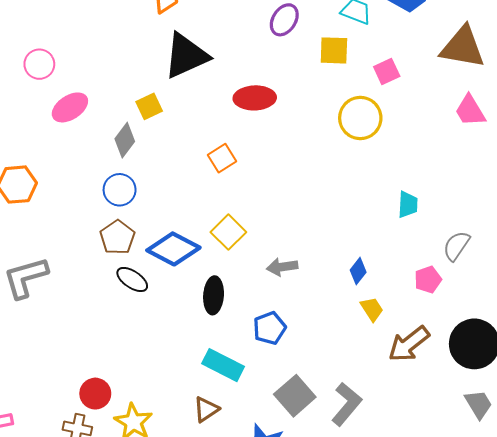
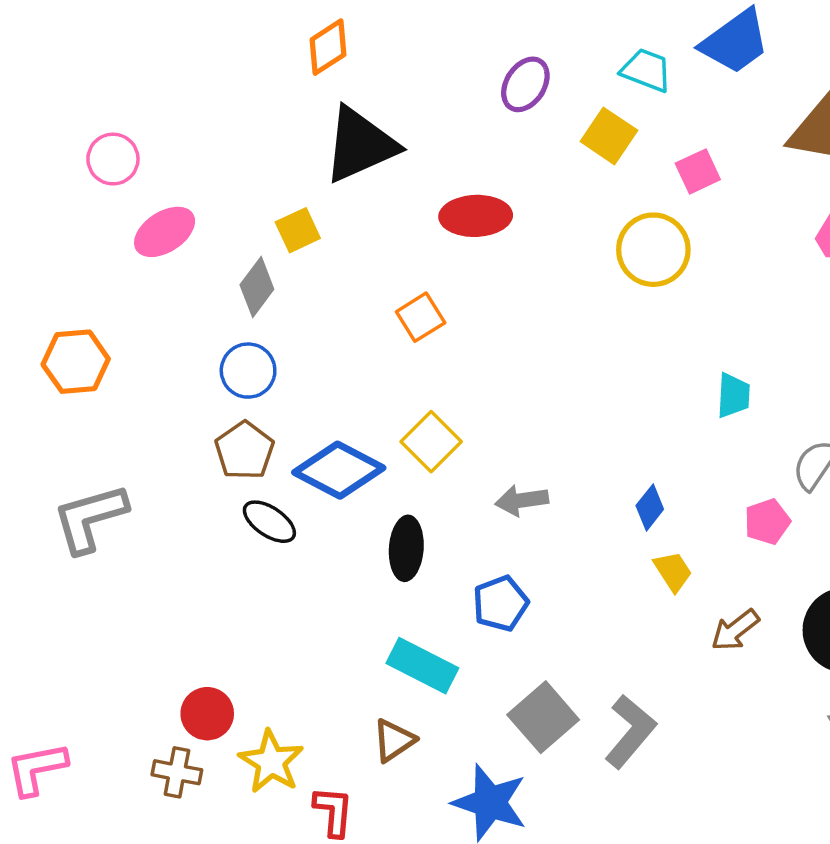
yellow square: (334, 50) -> (609, 136), turned 32
brown arrow: (409, 344) -> (735, 630), size x0.7

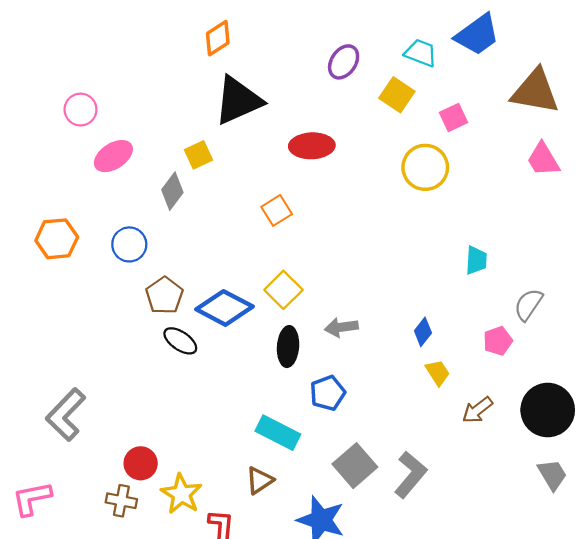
blue circle: (248, 371) -> (129, 244), moved
gray L-shape: (90, 518) -> (66, 415), moved, turned -30
black ellipse: (406, 548) -> (288, 347), moved

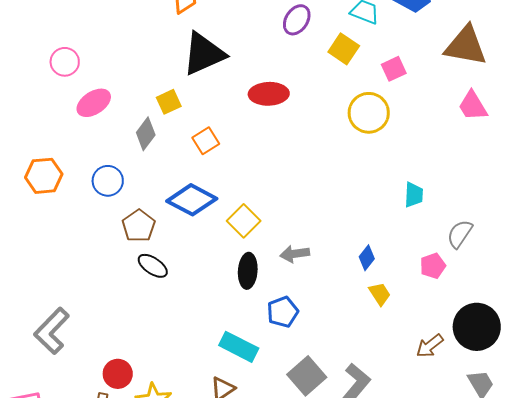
orange square: (277, 210) -> (206, 141), moved
blue diamond: (225, 308) -> (192, 200), moved
brown arrow: (477, 410) -> (430, 346), moved

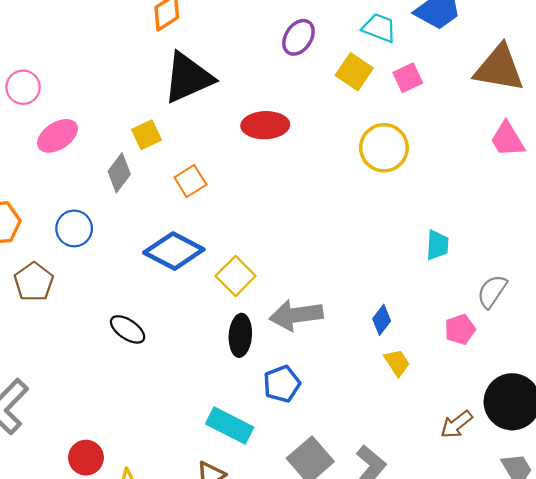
pink square: (394, 69) -> (408, 78), moved
brown pentagon: (139, 226) -> (34, 282), moved
gray arrow: (295, 254) -> (296, 315), size x1.5

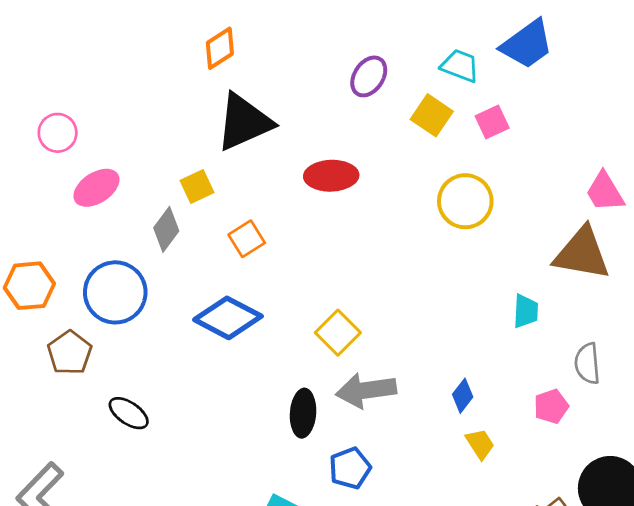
brown triangle: (499, 68) -> (582, 254), moved
blue circle: (74, 228) -> (115, 292), size x1.5
yellow square: (236, 276) -> (338, 333), moved
gray semicircle: (492, 291) -> (587, 363), turned -39
black ellipse: (128, 329) -> (129, 413), moved

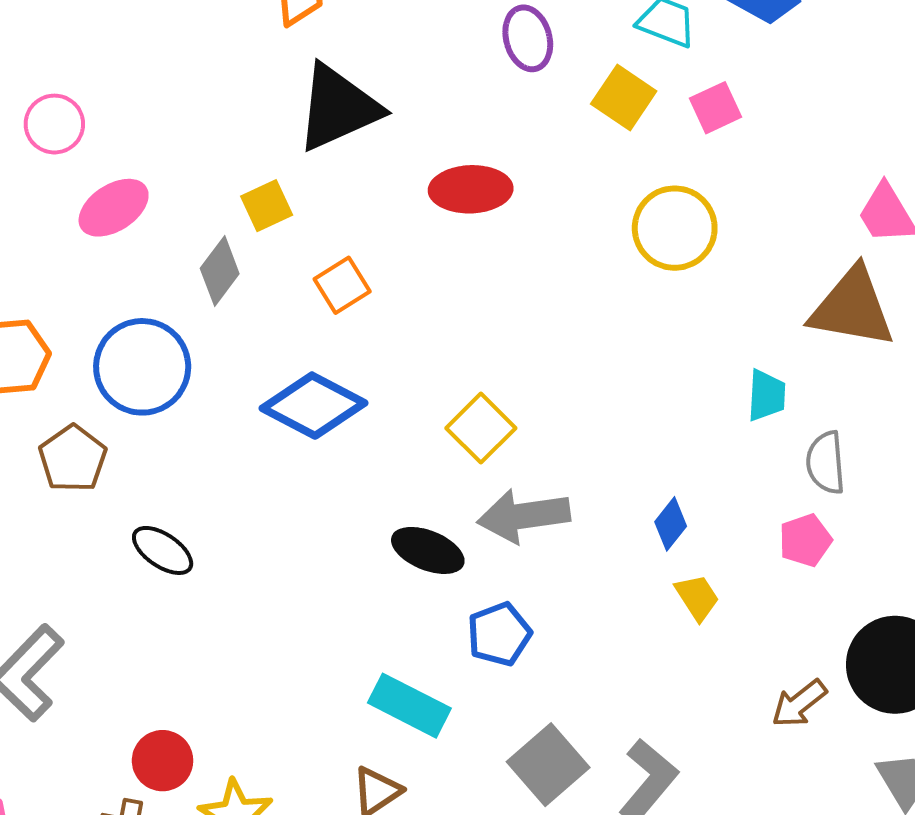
purple ellipse: (369, 76) -> (528, 38), turned -48
gray semicircle: (587, 363) -> (826, 463), moved
black ellipse: (303, 413) -> (428, 550), turned -72

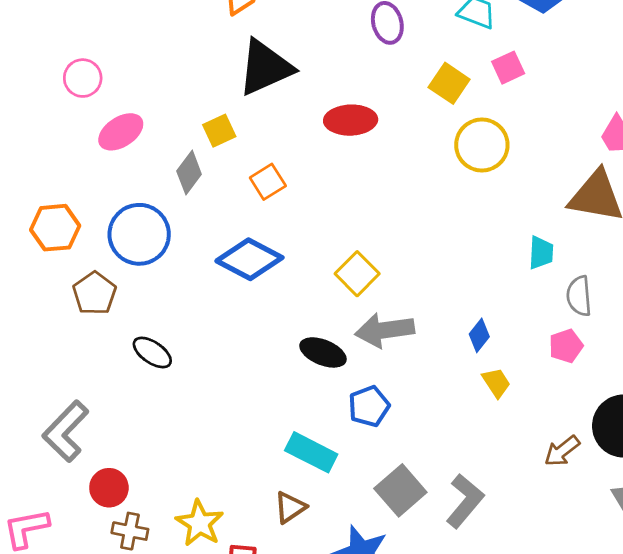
yellow square: (624, 98) -> (449, 83), moved
red circle: (163, 761) -> (109, 488), moved

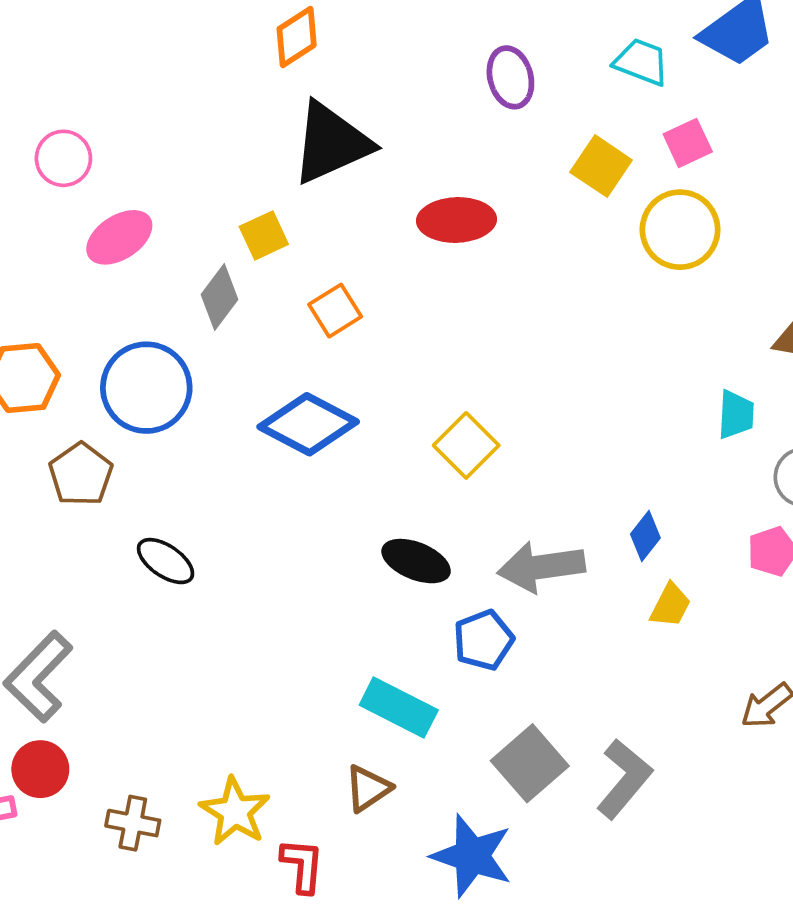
yellow circle: (482, 145) -> (680, 230), moved
gray arrow: (385, 330) -> (541, 567), moved
yellow trapezoid: (496, 383) -> (670, 605), turned 60
red circle: (109, 488) -> (40, 769), moved

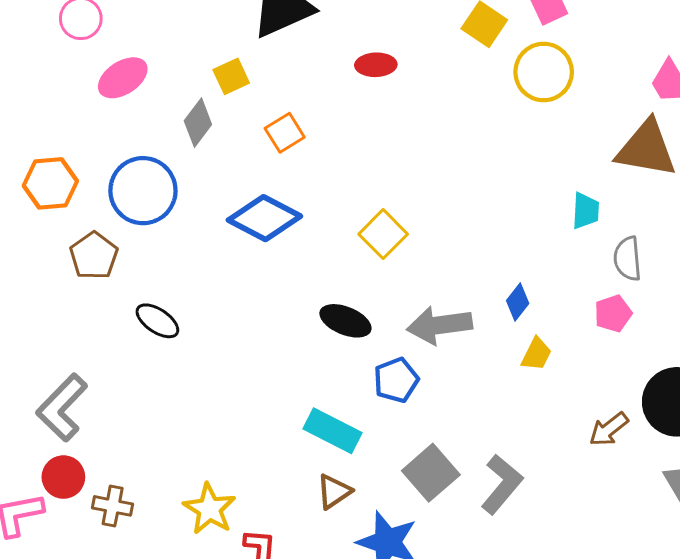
red ellipse: (457, 220) -> (376, 65), size x0.7
brown triangle: (368, 788) -> (334, 491), moved
brown cross: (133, 823) -> (113, 506), moved

